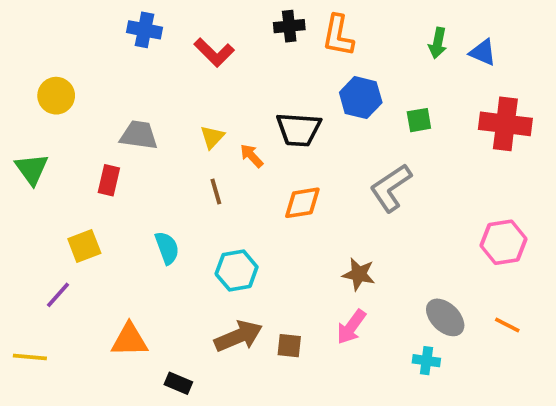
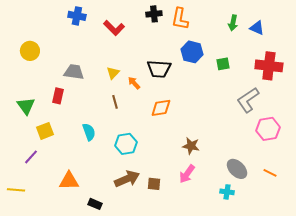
green triangle: (32, 169) -> (26, 106), moved
gray L-shape: (391, 188) -> (248, 100), moved

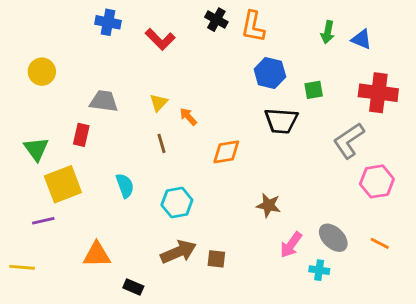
black cross: (154, 14) -> (216, 20), turned 35
black trapezoid: (159, 69) -> (281, 121), moved
yellow square: (45, 131) -> (63, 184), size x1.5
purple line: (31, 157) -> (43, 221), turned 35
pink arrow: (187, 174) -> (291, 245), moved

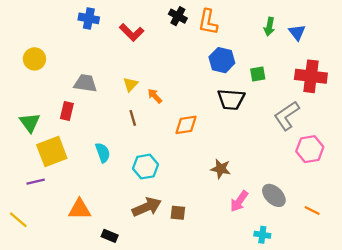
blue triangle: (361, 39) -> (297, 32), turned 30
orange line: (380, 243) -> (312, 210), moved
yellow line: (22, 267) -> (18, 220), turned 36
cyan cross: (319, 270) -> (262, 235), moved

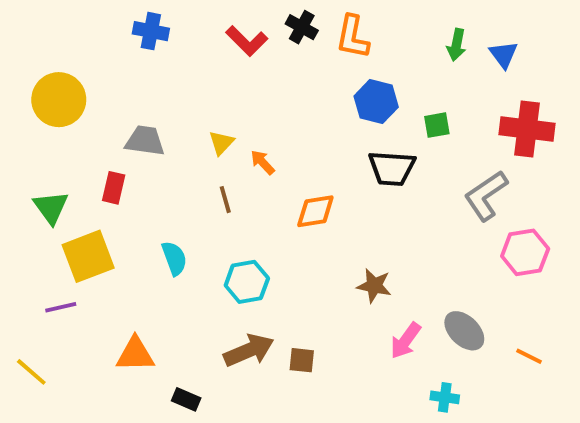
red L-shape: (132, 32) -> (247, 41), moved
yellow circle: (34, 59) -> (59, 100), size x1.4

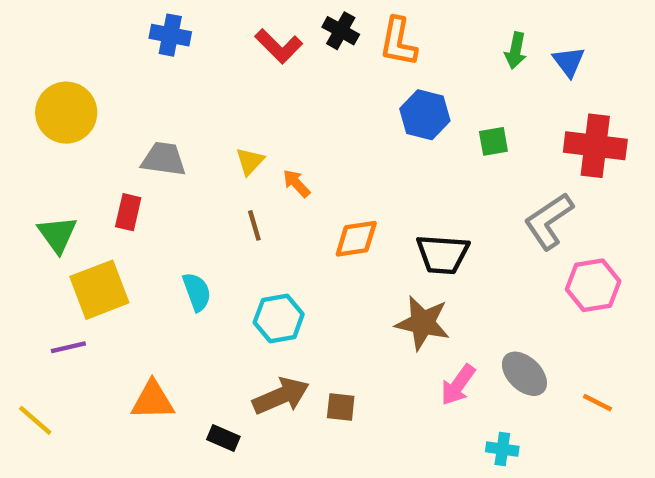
black trapezoid: (392, 168) -> (443, 254), moved
brown star: (374, 286) -> (423, 323), size x1.4
black rectangle: (186, 399) -> (223, 438), moved

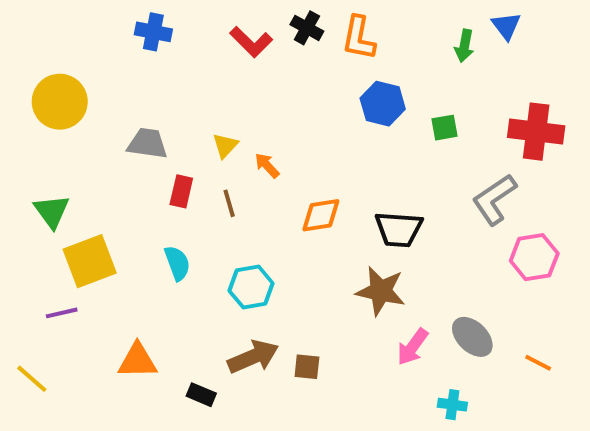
blue triangle: (569, 62) -> (506, 26), moved
red rectangle: (128, 212) -> (181, 191), moved

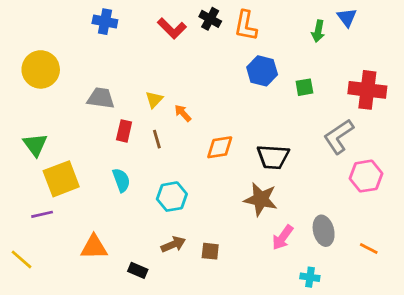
gray ellipse: (472, 337) -> (324, 231), turned 32
brown arrow: (253, 357) -> (173, 244), size x0.7

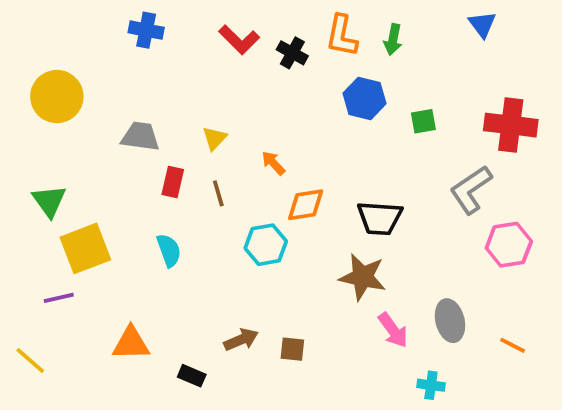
black cross: (210, 19) -> (292, 53), moved
green arrow: (318, 31) -> (393, 40), moved
orange arrow: (183, 113) -> (273, 163), moved
cyan hexagon: (172, 197) -> (266, 245), moved
pink arrow: (283, 238) -> (393, 330), turned -72

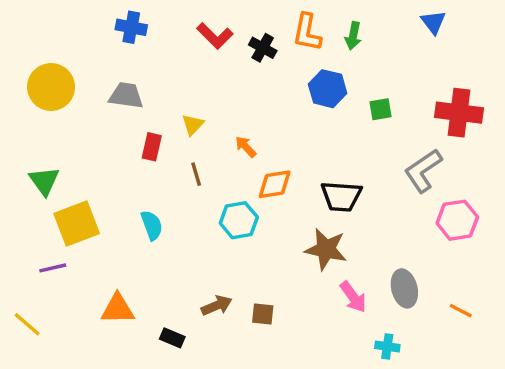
gray trapezoid: (140, 136) -> (126, 96), moved
red rectangle: (173, 182) -> (152, 147), moved

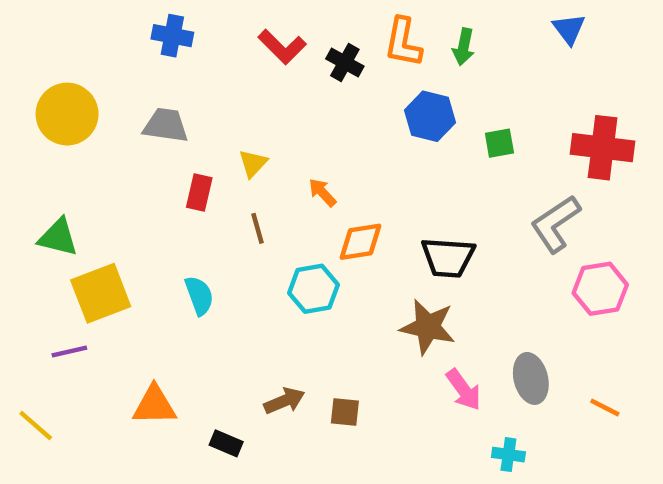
green triangle: (44, 181) -> (58, 237), turned -40

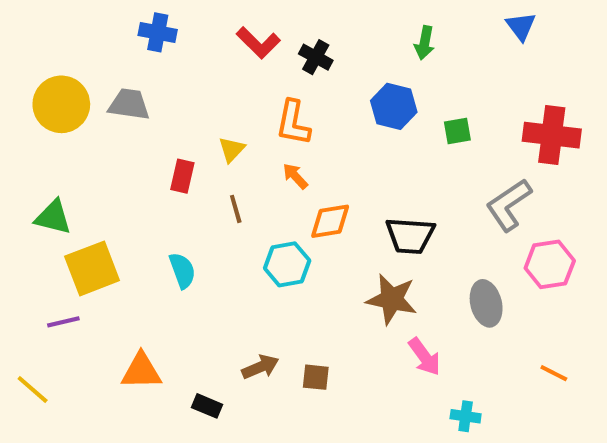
orange L-shape: (403, 42) -> (293, 123), moved
gray trapezoid: (166, 125) -> (129, 104), moved
gray ellipse: (531, 378) -> (486, 303), moved

